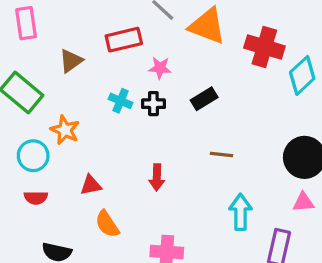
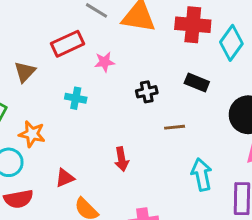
black rectangle: (204, 99) -> (197, 82), moved, turned 65
black cross: (153, 104) -> (147, 92), moved
red semicircle: (36, 198) -> (19, 199), size x1.4

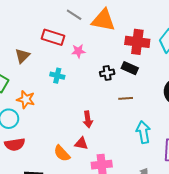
red cross: (193, 25) -> (137, 42), moved
red rectangle: (68, 44) -> (53, 37), turned 40
black rectangle: (197, 82) -> (130, 68), moved
red triangle: (65, 178) -> (81, 143), moved, turned 32

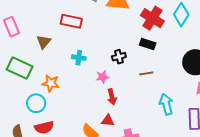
red cross: (137, 42) -> (152, 18), turned 30
pink star: (78, 51) -> (102, 77), moved
black cross: (107, 73) -> (119, 57), moved

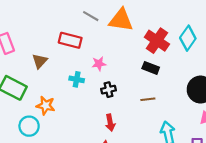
black cross: (119, 57) -> (109, 90), moved
pink star: (102, 77) -> (99, 64), moved

